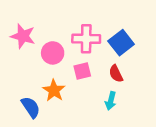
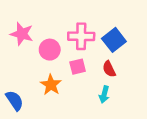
blue semicircle: (31, 107) -> (15, 100), moved

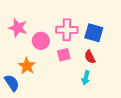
blue square: (114, 40) -> (94, 33), turned -36
orange star: (51, 85) -> (27, 66), moved

